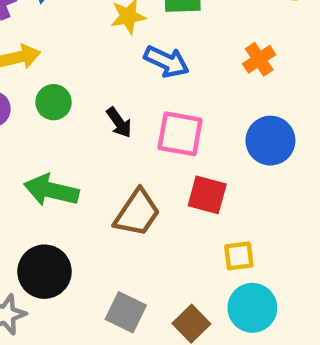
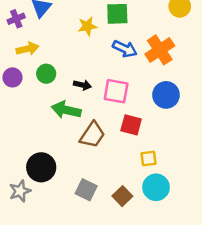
orange cross: (259, 59) -> (160, 50), size x1.6
blue arrow: (167, 62) -> (125, 49), moved
black arrow: (119, 123) -> (82, 85), turned -42
green arrow: (51, 190) -> (66, 110), moved

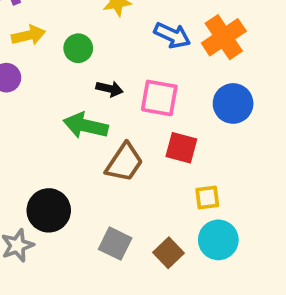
green circle: (46, 74) -> (78, 48), moved

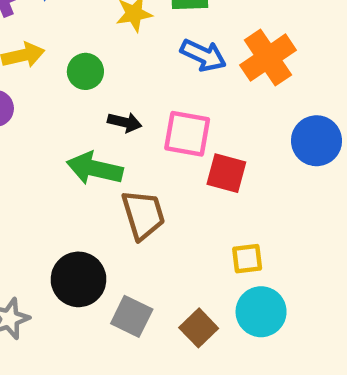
blue circle: (233, 103) -> (317, 141), moved
red square: (181, 148) -> (226, 173), moved
brown trapezoid: (124, 162) -> (143, 215), turned -51
black circle: (49, 210) -> (79, 279), moved

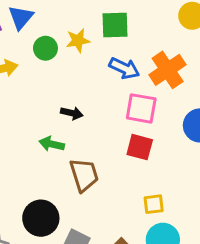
green circle: (85, 71) -> (45, 48), moved
pink square: (187, 134) -> (141, 108), moved
green arrow: (95, 168) -> (52, 144), size x0.7

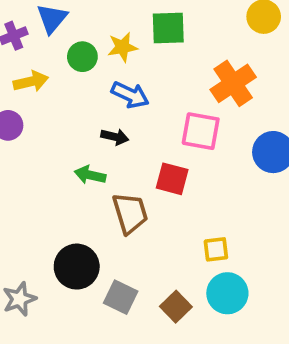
blue arrow: (124, 68) -> (130, 95), moved
red square: (140, 147) -> (172, 179), moved

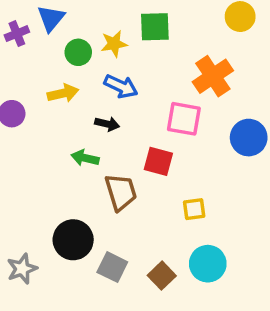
yellow arrow: (31, 81) -> (63, 93), moved
yellow square: (216, 249) -> (194, 209), moved

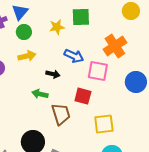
green circle: (78, 52) -> (24, 32), moved
blue arrow: (121, 86) -> (74, 56), moved
yellow square: (194, 209) -> (104, 124), size x1.5

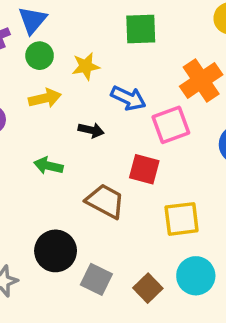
yellow star: (57, 27) -> (86, 66), moved
pink square: (98, 71) -> (171, 125), turned -30
green arrow: (40, 94) -> (48, 166), moved
brown trapezoid: (61, 114) -> (105, 201), turned -45

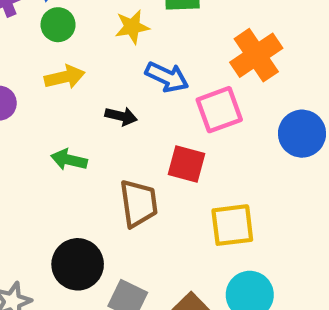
yellow star: (86, 66) -> (132, 27), moved
brown trapezoid: (105, 201) -> (139, 203), turned 54

